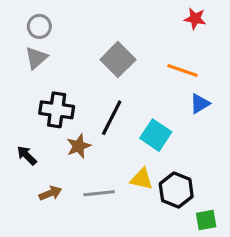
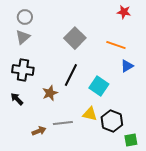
black cross: (57, 110) -> (23, 70), moved
brown arrow: (50, 193) -> (39, 131), moved

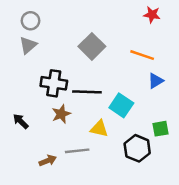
black cross: (23, 70) -> (54, 83), moved
black line: (71, 75) -> (87, 92), turned 65
yellow triangle: (90, 114) -> (99, 129), moved
green square: (131, 140) -> (161, 129), moved

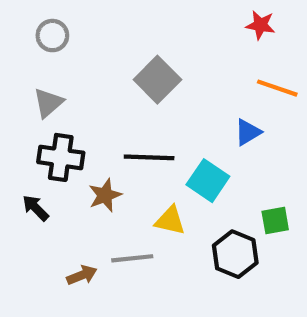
gray triangle: (28, 45) -> (48, 103), moved
orange line: (142, 55) -> (277, 88), moved
blue triangle: (156, 81) -> (248, 132), moved
black cross: (54, 83) -> (61, 157), moved

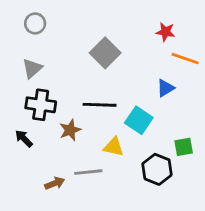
red star: (260, 25) -> (165, 32), moved

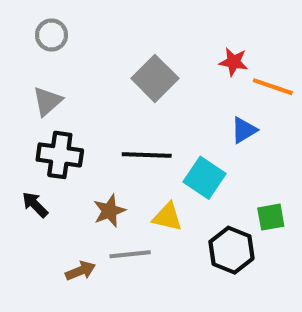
red star: (165, 32) -> (234, 62), moved
brown star: (70, 130) -> (109, 211), moved

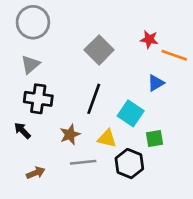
gray circle: (52, 35) -> (33, 22), size x1.6
black line: (147, 155) -> (94, 99), turned -72
green square: (271, 217) -> (154, 138), moved
black hexagon: (231, 250) -> (129, 164), moved
brown arrow: (80, 271) -> (36, 173), moved

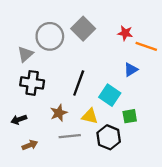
gray circle: (33, 22) -> (50, 36), moved
gray square: (99, 50) -> (83, 29), moved
black arrow: (22, 131) -> (19, 120), moved, turned -64

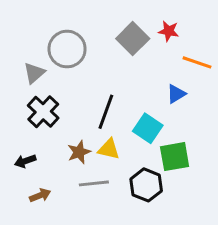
gray square: (83, 29) -> (133, 39), moved
red star: (125, 33) -> (169, 31), moved
black cross: (32, 83) -> (43, 112), turned 35
yellow triangle: (90, 116) -> (109, 149), moved
green square: (130, 116) -> (175, 157), size x1.5

